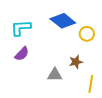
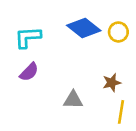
yellow circle: (87, 34) -> (118, 32), moved
brown star: (76, 62) -> (112, 83), moved

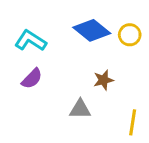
cyan L-shape: (28, 37) -> (30, 41), turned 36
brown star: (112, 83) -> (103, 80), moved

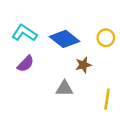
blue diamond: (92, 30) -> (64, 39), moved
yellow circle: (130, 35) -> (106, 38), moved

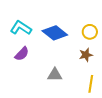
brown star: (83, 65) -> (86, 55), moved

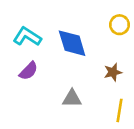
yellow circle: (90, 32) -> (120, 25), moved
blue diamond: (55, 33) -> (72, 43), turned 35

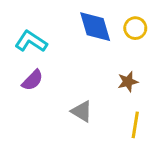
blue diamond: (72, 43) -> (95, 27), moved
gray triangle: (72, 99) -> (82, 111), turned 30

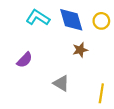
cyan L-shape: (31, 41) -> (38, 18), moved
brown star: (128, 82) -> (80, 50), moved

